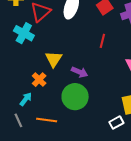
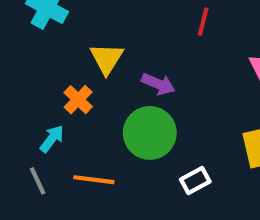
white rectangle: (116, 123) -> (195, 181), moved

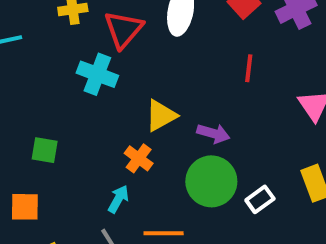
yellow triangle: (107, 59) -> (161, 116), turned 36
white rectangle: (195, 181) -> (260, 199), moved

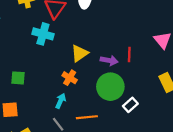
red line: (249, 68) -> (129, 54), moved
white rectangle: (260, 199) -> (130, 105), moved

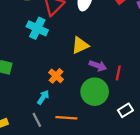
yellow triangle: (80, 53) -> (80, 45), moved
red line: (129, 54) -> (118, 73), moved
white rectangle: (130, 105) -> (125, 110), moved

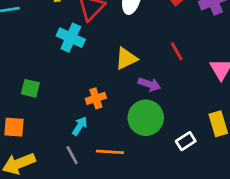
red line: (118, 73) -> (177, 51), moved, turned -40
orange cross: (56, 76) -> (96, 98), turned 32

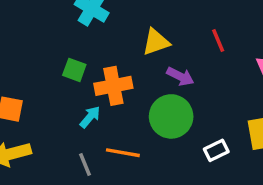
green square: (30, 88) -> (74, 70), moved
orange cross: (96, 98) -> (113, 86), size x1.5
gray line: (72, 155) -> (85, 165), moved

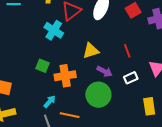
cyan arrow: (90, 117) -> (50, 102), moved
white rectangle: (216, 150) -> (131, 78), moved

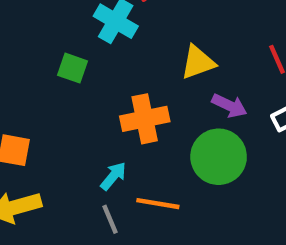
green square: (43, 66) -> (72, 68), moved

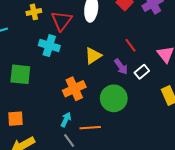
green square: (72, 68) -> (20, 74), moved, size x1.5
purple arrow: (229, 106) -> (121, 67), moved, turned 42

